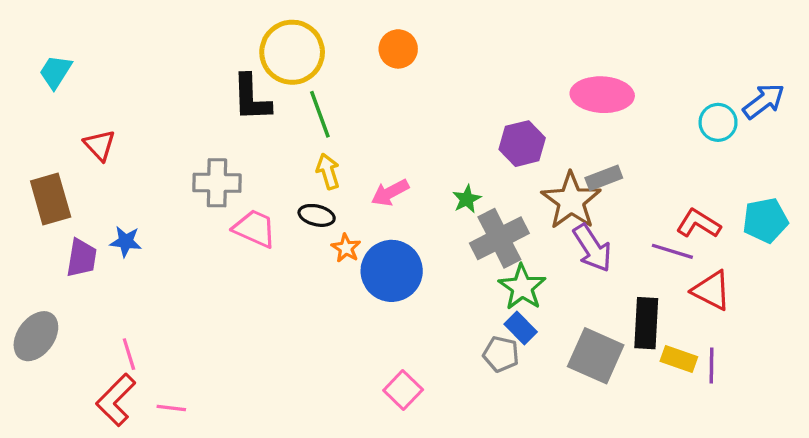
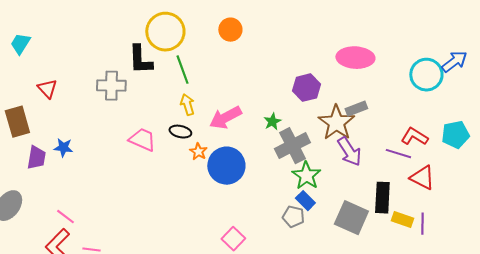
cyan circle: (718, 122) -> (426, 75), size x1.4
gray cross: (217, 183) -> (111, 86), moved
pink arrow: (390, 193) -> (225, 118), size x1.4
pink line: (129, 354) -> (65, 217), turned -36

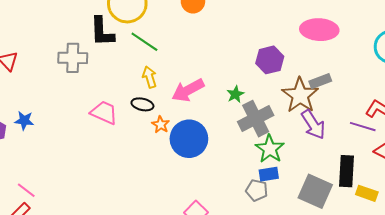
green line: (182, 70) -> (144, 42), turned -36
blue rectangle: (305, 201) -> (269, 174), turned -54

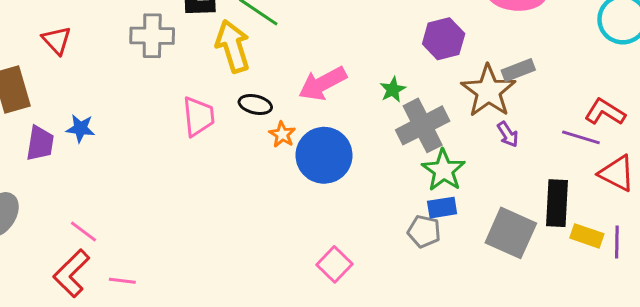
yellow arrow: (150, 77) -> (233, 46), moved, size x1.6
pink trapezoid: (104, 112) -> (199, 116), turned 60
purple arrow: (313, 125) -> (508, 134), size x0.6

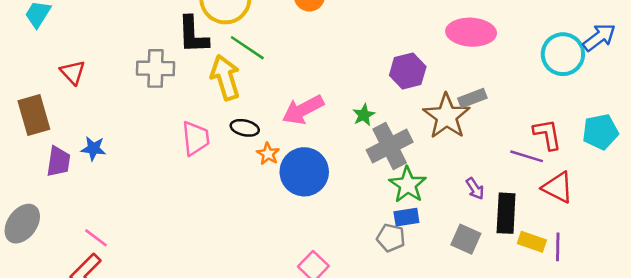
red L-shape: (605, 112) -> (547, 134), turned 48
purple arrow: (508, 134) -> (475, 189), moved
gray square: (511, 233) -> (466, 239), size x0.7

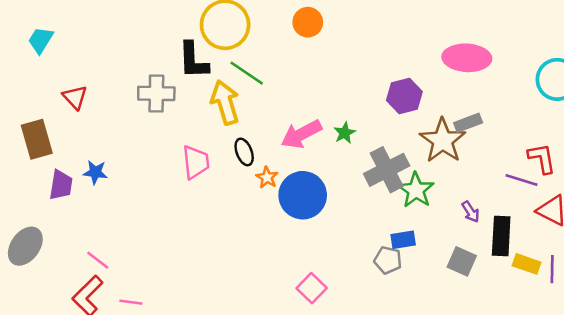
green star: (364, 115) -> (345, 133), moved
black ellipse: (245, 128) -> (244, 152), turned 56
green star: (408, 185) -> (416, 190), moved

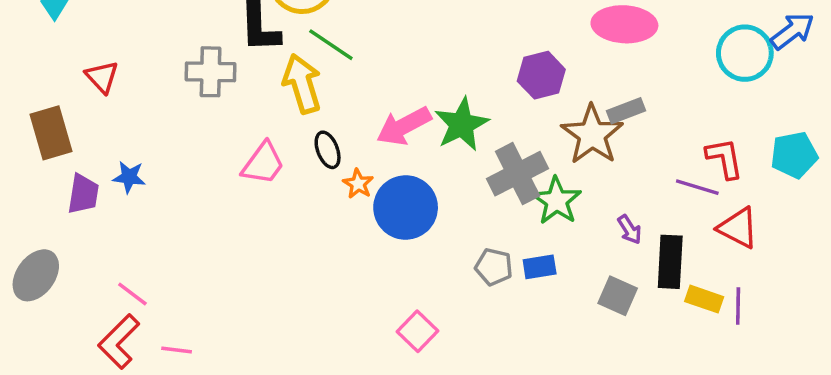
green star: (345, 133) -> (462, 124), size x1.8
pink trapezoid: (196, 162) -> (263, 163), turned 42
gray pentagon: (388, 260) -> (494, 267), moved

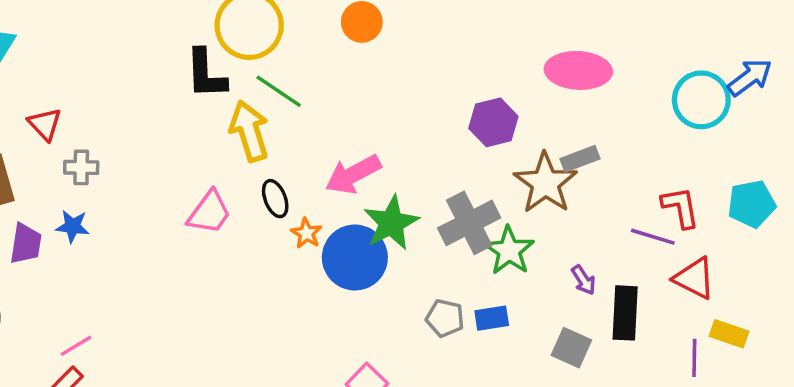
gray cross: (211, 72) -> (81, 167), moved, size x0.7
green star: (462, 124) -> (391, 223), moved
pink line: (132, 294) -> (76, 346), turned -68
yellow rectangle: (704, 299) -> (729, 334), moved

